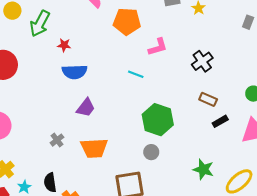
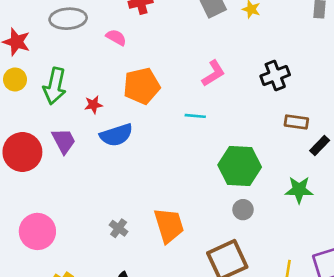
orange pentagon: (127, 22) -> (142, 86), moved
black cross: (202, 61) -> (275, 75), turned 30
purple trapezoid: (86, 108) -> (64, 141), moved, turned -50
orange trapezoid: (94, 148) -> (169, 225), turned -88
green star: (203, 169) -> (299, 190), moved

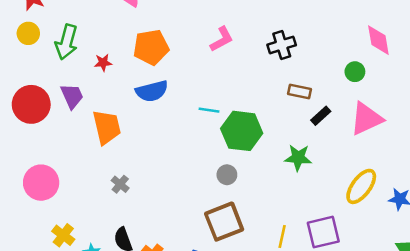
cyan line: (195, 116) -> (209, 110), moved
blue semicircle: (116, 135) -> (152, 91), moved
gray circle: (243, 210) -> (227, 175), moved
orange trapezoid: (169, 225) -> (107, 127), moved

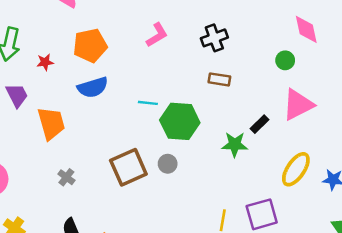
brown rectangle: (299, 91) -> (219, 79), moved
black rectangle: (321, 116) -> (259, 124), moved
brown square: (224, 222) -> (128, 167), moved

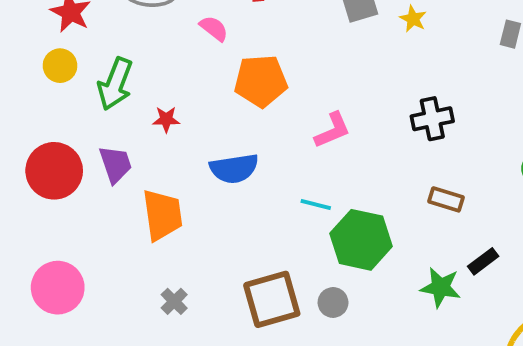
pink L-shape: (157, 35) -> (332, 130), moved
orange pentagon: (90, 46) -> (261, 81), moved
brown rectangle: (219, 79) -> (446, 199), moved

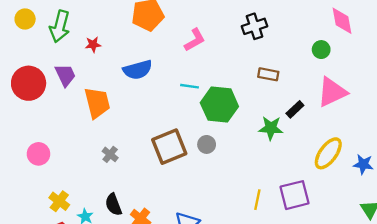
pink circle: (58, 288) -> (38, 154), size x0.7

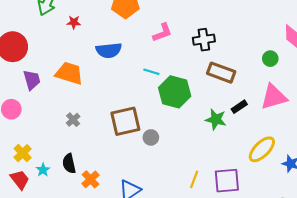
black cross: (255, 26) -> (204, 40), moved
brown rectangle: (268, 74) -> (221, 73), size x1.5
purple trapezoid: (65, 75) -> (32, 80), moved
orange trapezoid: (97, 103) -> (69, 73), turned -68
gray circle: (207, 144) -> (151, 137), moved

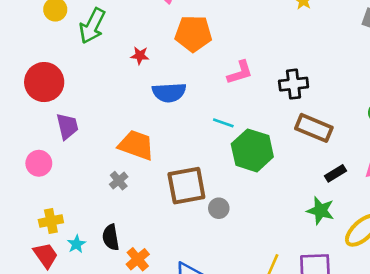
red star: (74, 22) -> (140, 56), moved
orange trapezoid: (69, 73) -> (136, 145), moved
green star: (216, 119) -> (320, 211), moved
yellow cross: (23, 153) -> (51, 221), turned 30

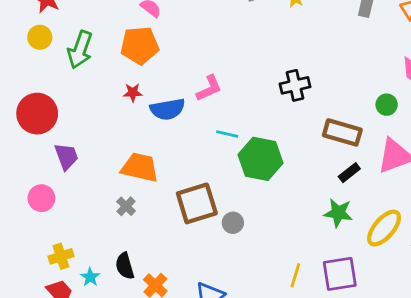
orange pentagon: (193, 34) -> (140, 45), moved
red star: (140, 56) -> (133, 93), moved
pink L-shape: (240, 72) -> (209, 88), moved
brown rectangle: (314, 128) -> (342, 132), moved

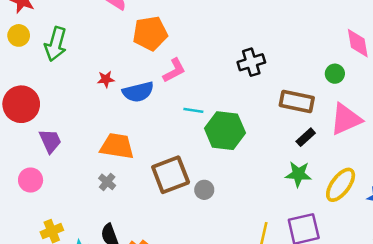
orange pentagon: (140, 45) -> (150, 33), moved

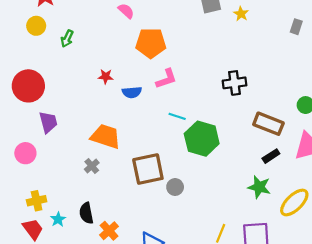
green arrow: (56, 44) -> (67, 39), size x0.6
blue semicircle: (138, 92) -> (132, 92), size x0.7

